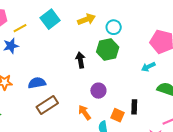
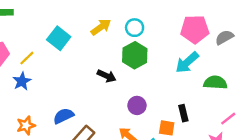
black arrow: (80, 60) -> (107, 76), turned 140
cyan arrow: (148, 67) -> (187, 62), size x1.5

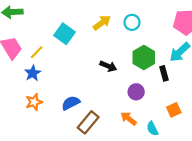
green hexagon: (135, 55) -> (144, 58), moved
black rectangle: (183, 113) -> (164, 73), moved
orange star: (26, 125) -> (34, 102), moved
orange square: (167, 128) -> (174, 110), moved, turned -32

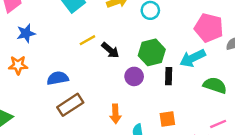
yellow line: (37, 52) -> (87, 40), moved
purple circle: (136, 92) -> (134, 76), moved
orange arrow: (129, 119) -> (115, 114), turned -147

